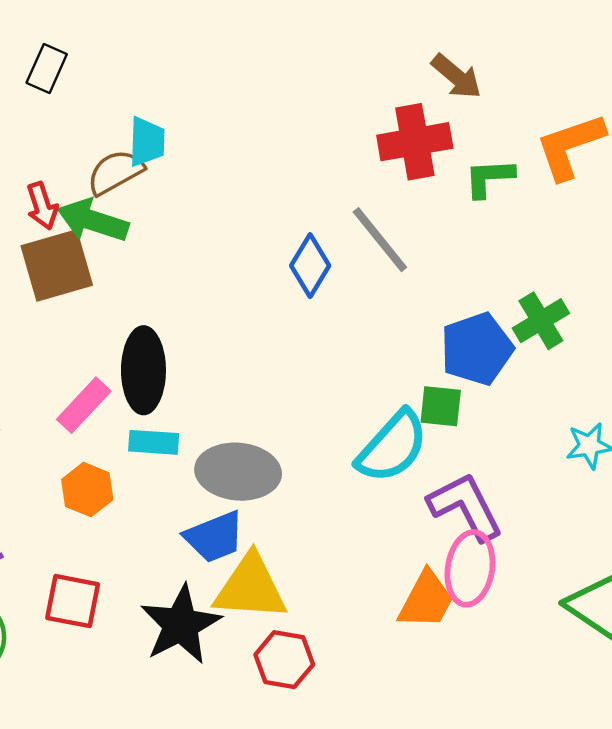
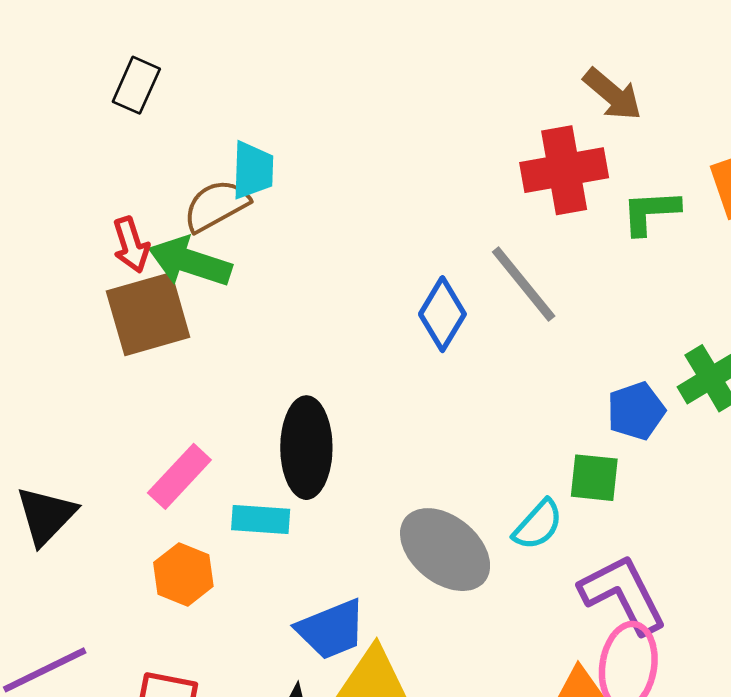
blue pentagon: (477, 349) -> (636, 411), size x0.7
black ellipse: (143, 370) -> (306, 448), moved
cyan semicircle: (392, 447) -> (538, 525), size x0.6
gray ellipse: (238, 472) -> (445, 550), moved, turned 34

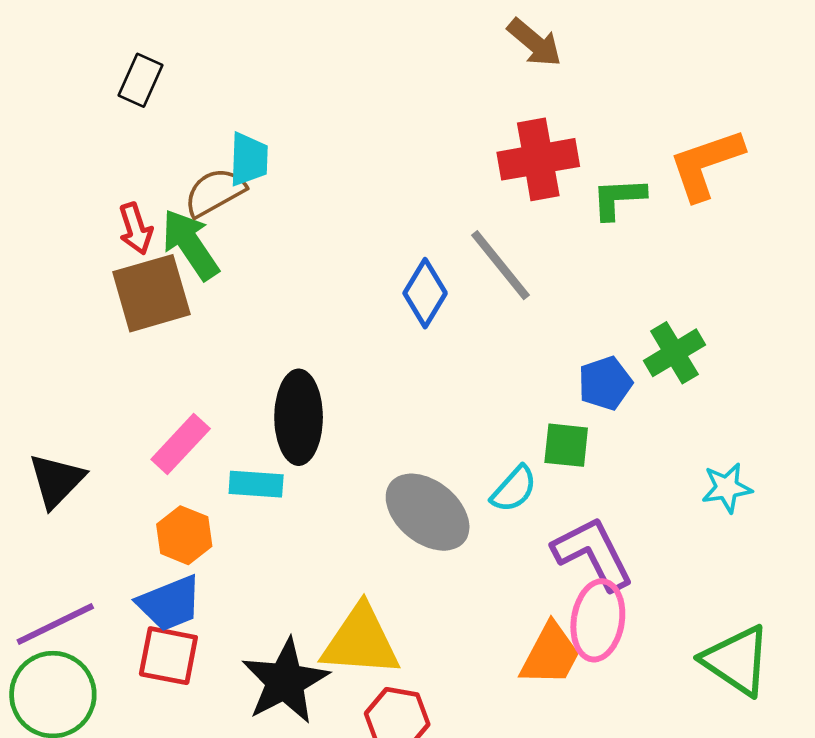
brown arrow: (613, 94) -> (535, 43), moved
green arrow: (190, 262) -> (190, 245), turned 38
blue trapezoid: (331, 629) -> (170, 603), moved

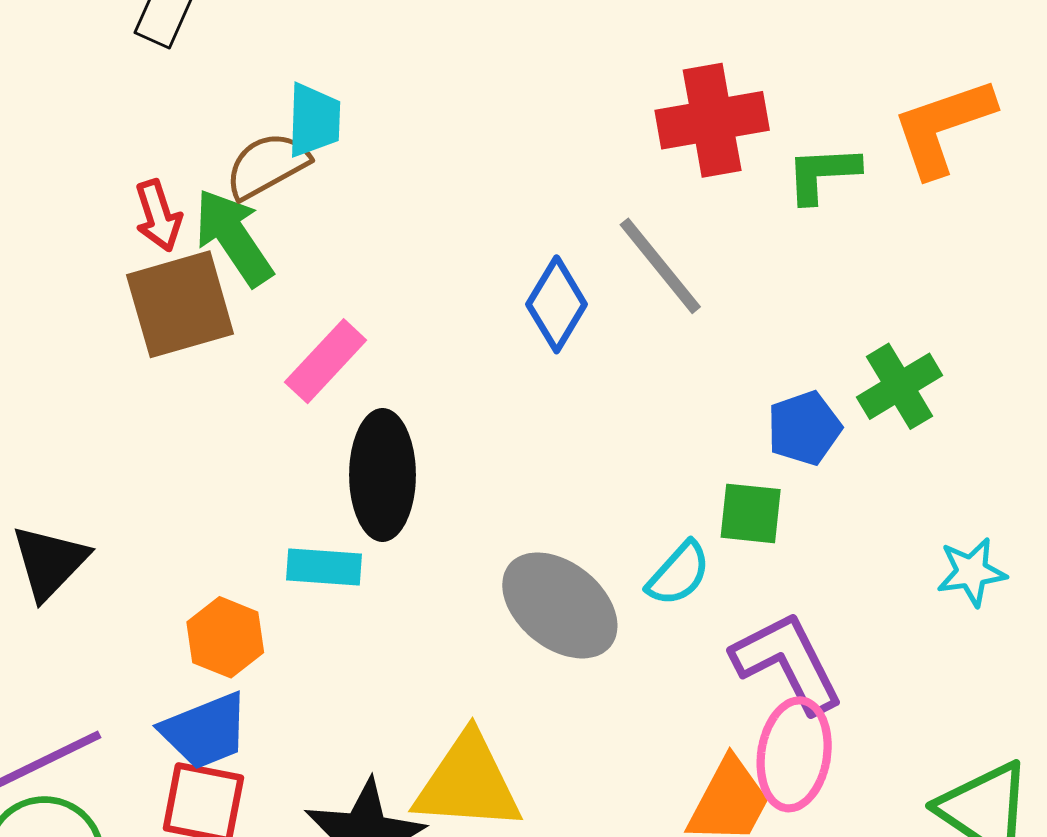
pink rectangle: (181, 444) -> (326, 361), moved

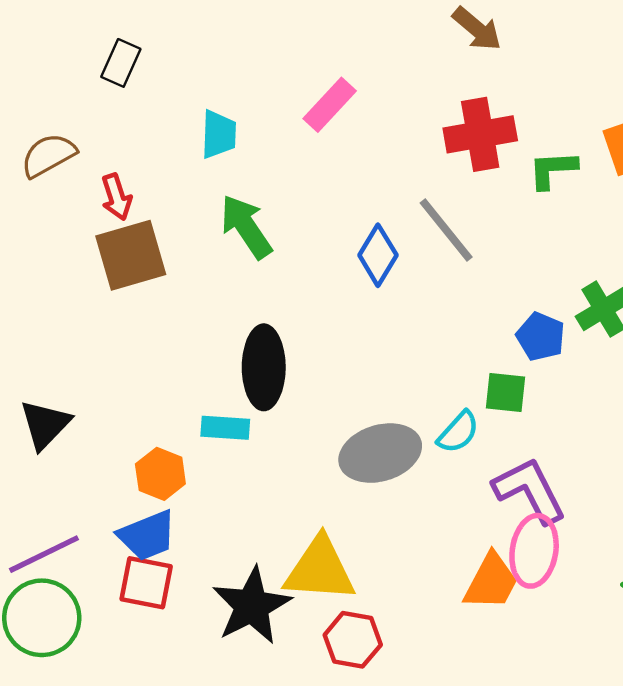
brown semicircle: (267, 165) -> (48, 155), moved
green arrow: (234, 237) -> (246, 227), moved
pink rectangle: (326, 361) -> (330, 105), moved
blue pentagon: (804, 428) -> (541, 337), turned -30
gray ellipse: (560, 605) -> (380, 453), turned -56

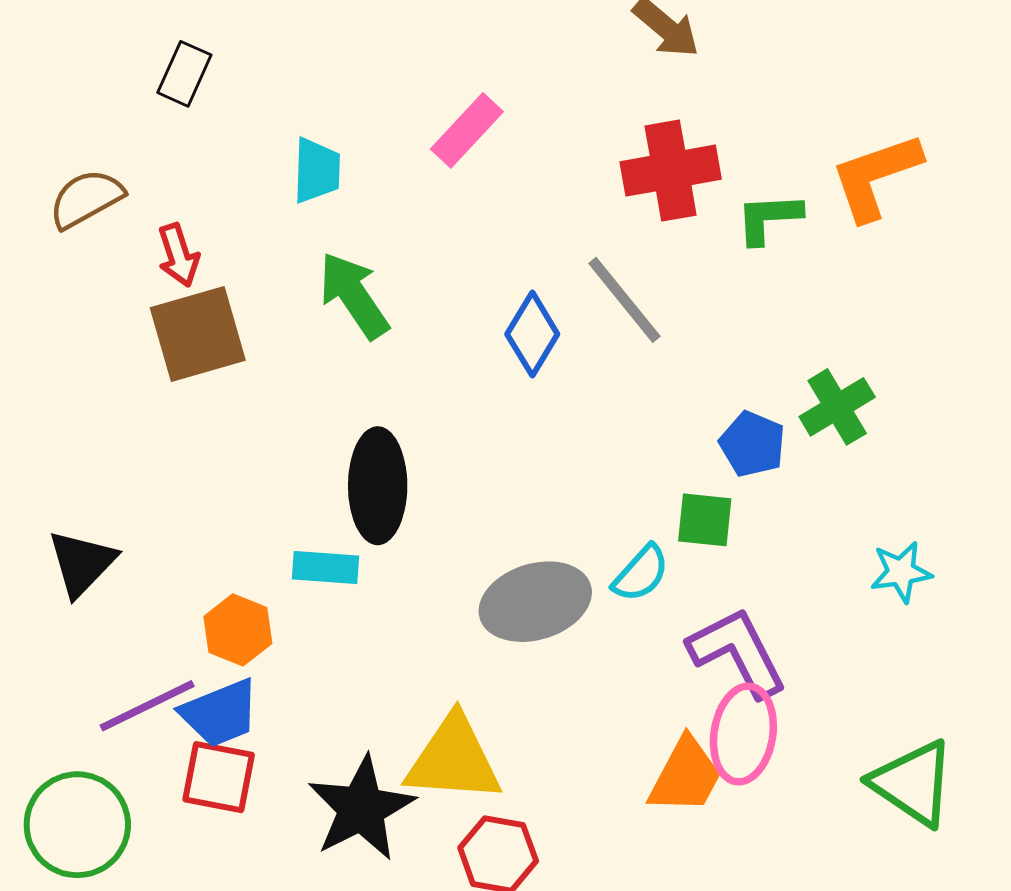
purple line: (44, 554) -> (147, 706), moved

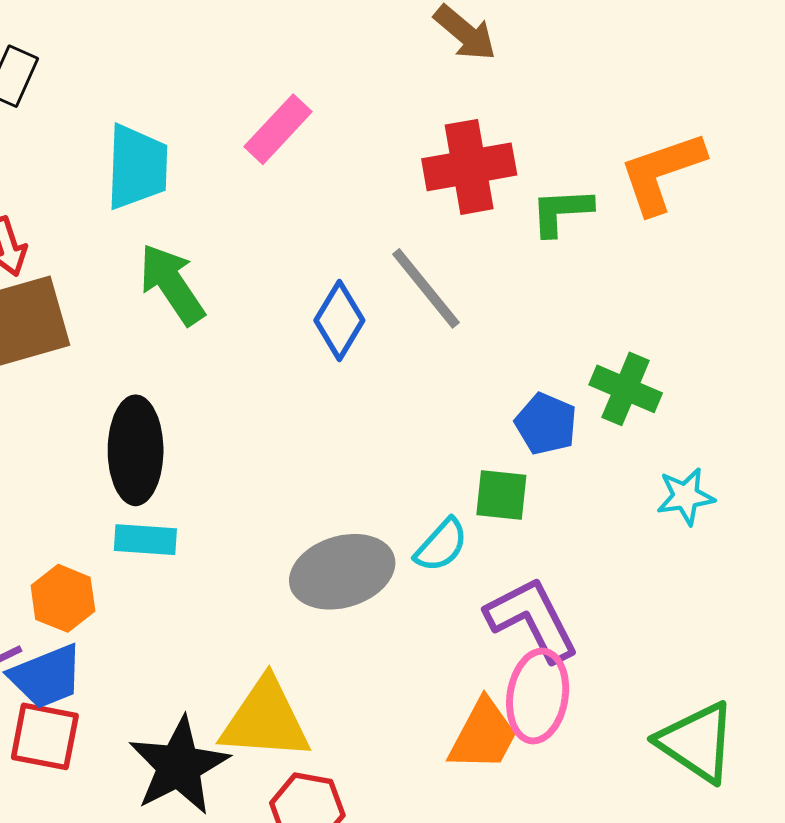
cyan trapezoid: (317, 171) -> (137, 167), size x1.4
green cross: (837, 407) -> (626, 389), turned -36
black ellipse: (378, 486) -> (136, 450), moved
cyan star: (901, 572) -> (686, 496), moved

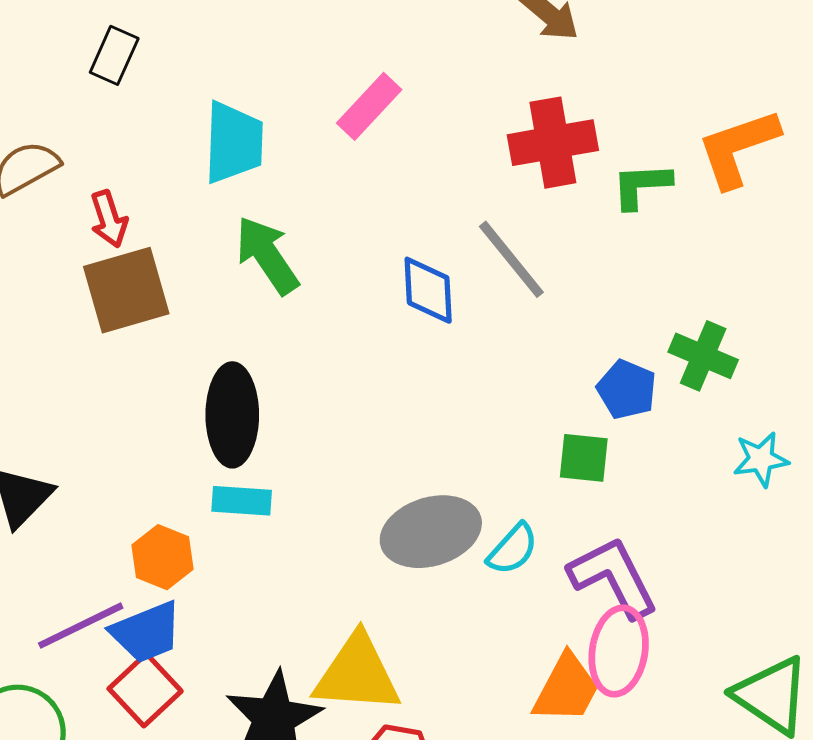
blue diamond: (339, 320) -> (428, 290), turned -34
cyan semicircle: (441, 545) -> (513, 549), moved
red square: (45, 736) -> (145, 690), turned 36

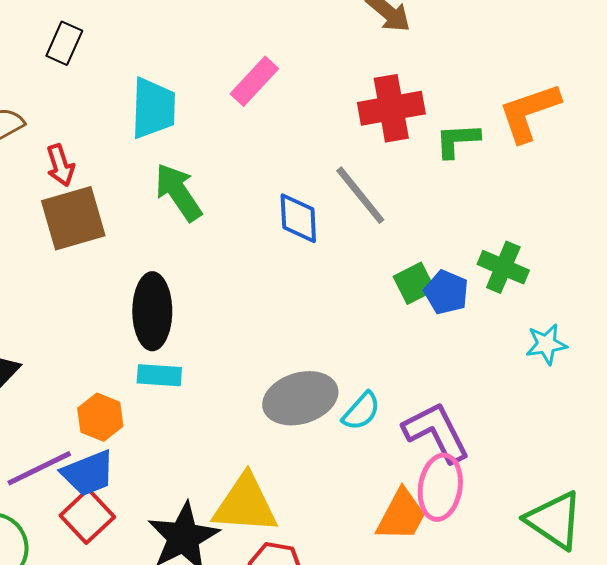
green square: (584, 458) -> (414, 283), moved, turned -33

